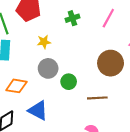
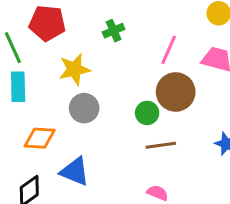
pink line: (108, 18) -> (169, 50), moved
yellow star: (44, 42) -> (74, 69), size x1.5
green circle: (69, 82) -> (147, 113), moved

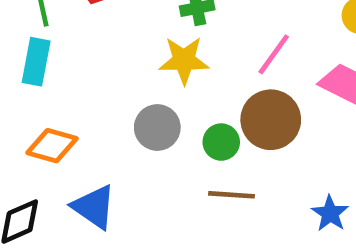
yellow star: (74, 69) -> (184, 60), moved
gray circle: (84, 108) -> (157, 128), moved

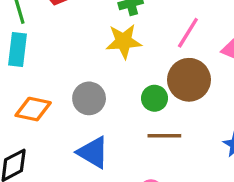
gray circle: (157, 128) -> (89, 98), moved
blue triangle: (94, 207) -> (93, 152), moved

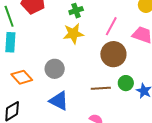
green circle: (155, 98) -> (126, 83), moved
orange diamond: (33, 109) -> (22, 77), turned 40

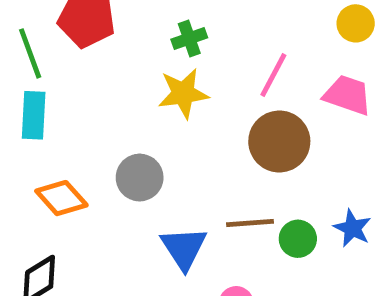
green circle: (126, 83) -> (298, 239), moved
blue triangle: (59, 101) -> (184, 248), moved, turned 30

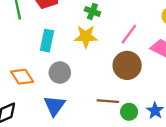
green cross: (189, 39) -> (92, 11), turned 32
cyan rectangle: (34, 115) -> (47, 41), moved
blue triangle: (184, 248) -> (54, 106), moved

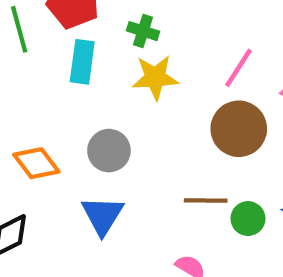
green cross: (92, 11) -> (143, 31), moved
cyan rectangle: (47, 41) -> (82, 62), moved

